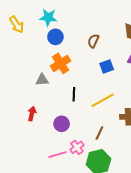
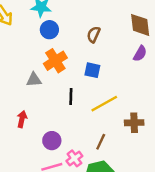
blue square: (107, 67) -> (92, 70), moved, turned 32
purple circle: (62, 124) -> (52, 141), moved

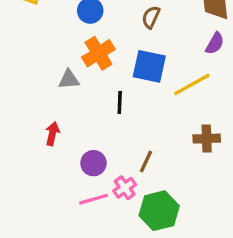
blue square: (92, 70) -> (149, 66), size x1.5
yellow line: (104, 104) -> (192, 84), moved
brown line: (101, 142) -> (146, 161), moved

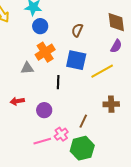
red arrow: (52, 134) -> (17, 101), turned -112
brown line: (146, 161) -> (83, 121), moved
purple circle: (93, 163) -> (44, 110), moved

